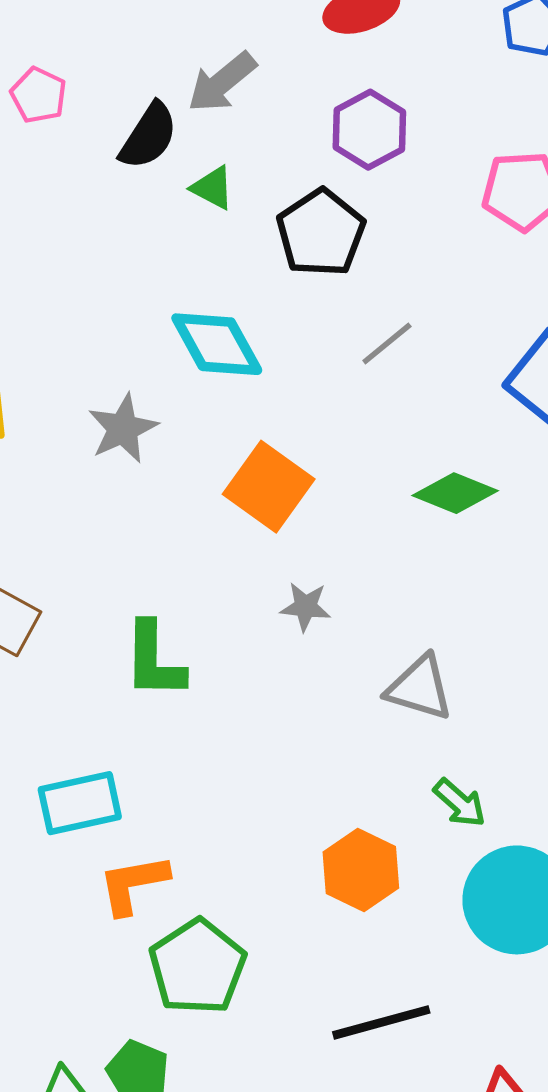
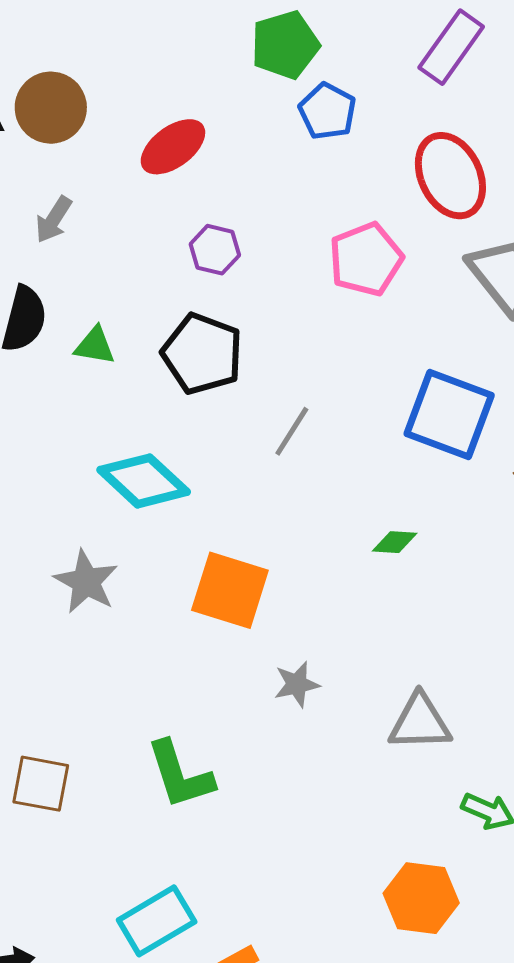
gray arrow: (222, 82) -> (54, 219), moved, size x0.7
purple hexagon: (369, 130) -> (215, 250), size x0.7
green diamond: (455, 493) -> (395, 542), size x0.6

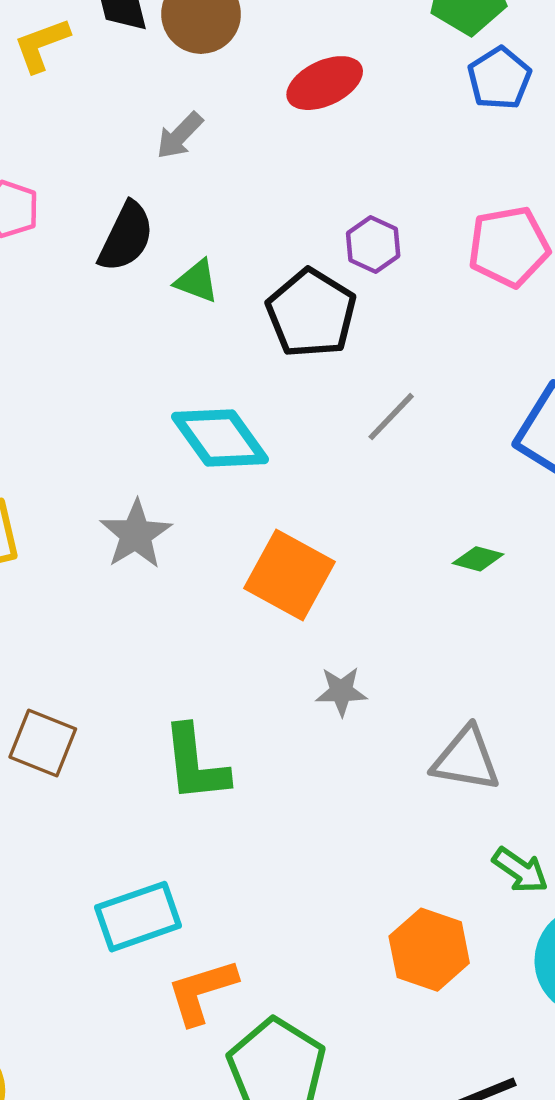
purple hexagon: (215, 250) -> (373, 244), moved

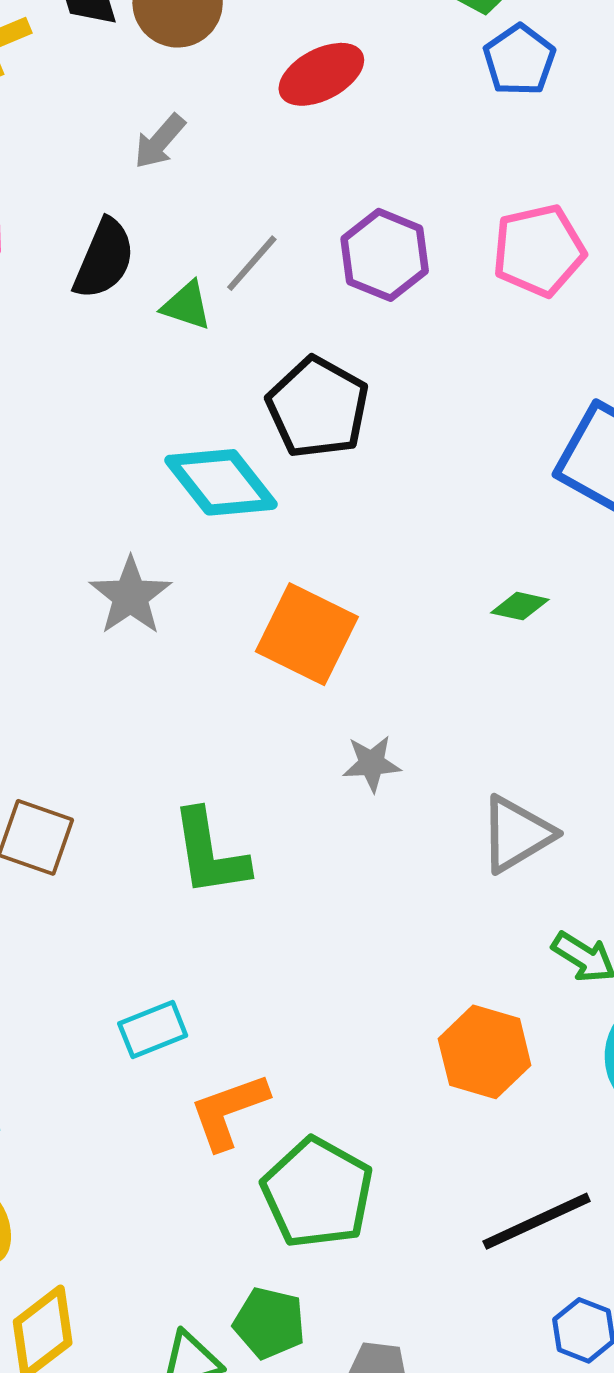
purple hexagon: (373, 244) -> (385, 255), size x1.4
black pentagon: (311, 313) -> (318, 407), moved
gray line: (391, 417) -> (252, 263), moved
gray triangle: (466, 759) -> (517, 834), turned -38
cyan rectangle: (138, 917) -> (153, 1029), size x0.7

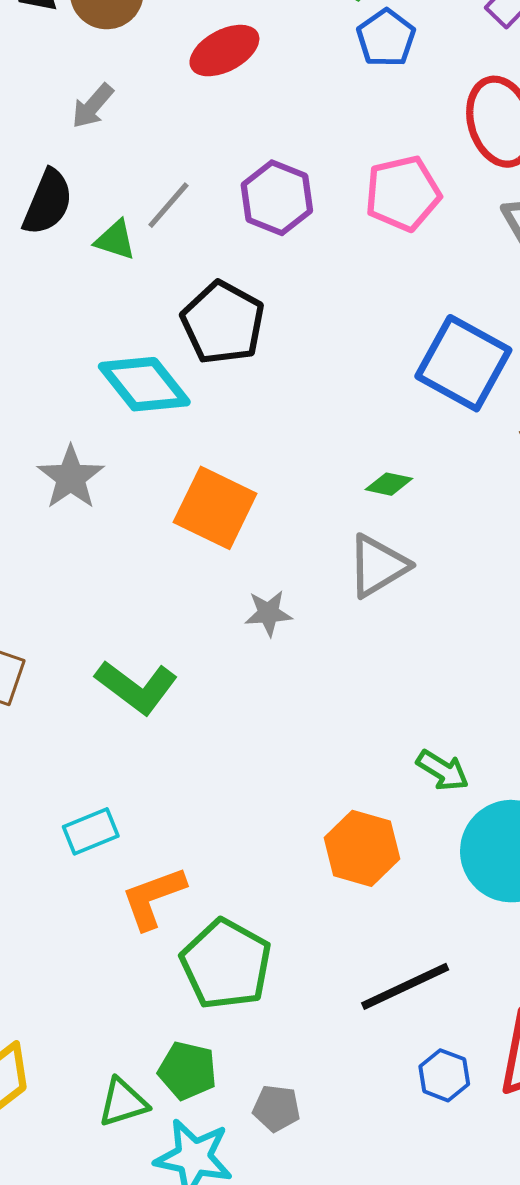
gray triangle: (517, 834) -> (378, 566), moved
green L-shape: (210, 853) -> (137, 687), turned -44

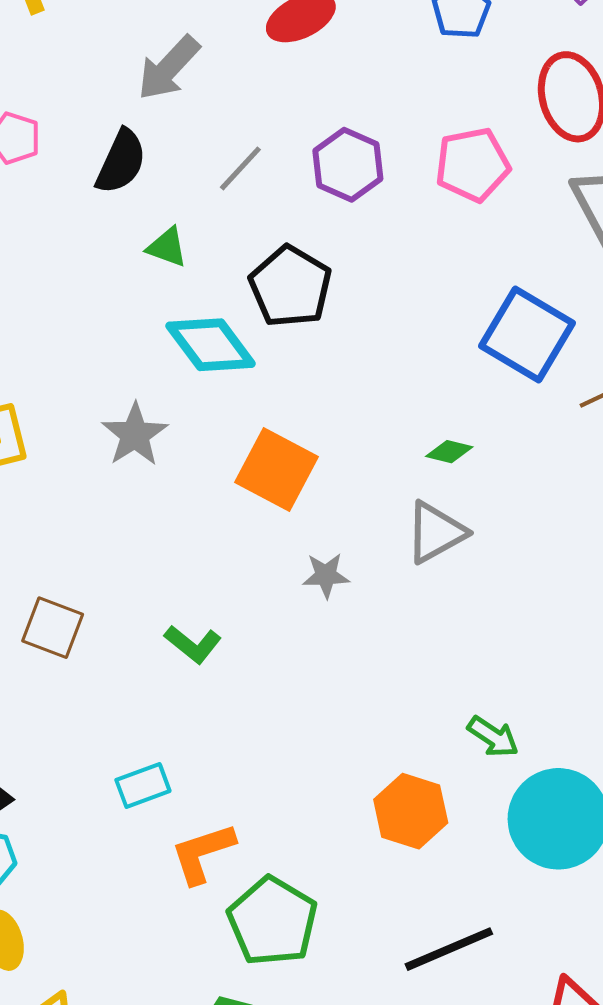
gray arrow: (93, 106) -> (169, 68), size x1.5
green triangle: (115, 240) -> (167, 247), moved
green L-shape: (137, 687) -> (193, 644), size x0.7

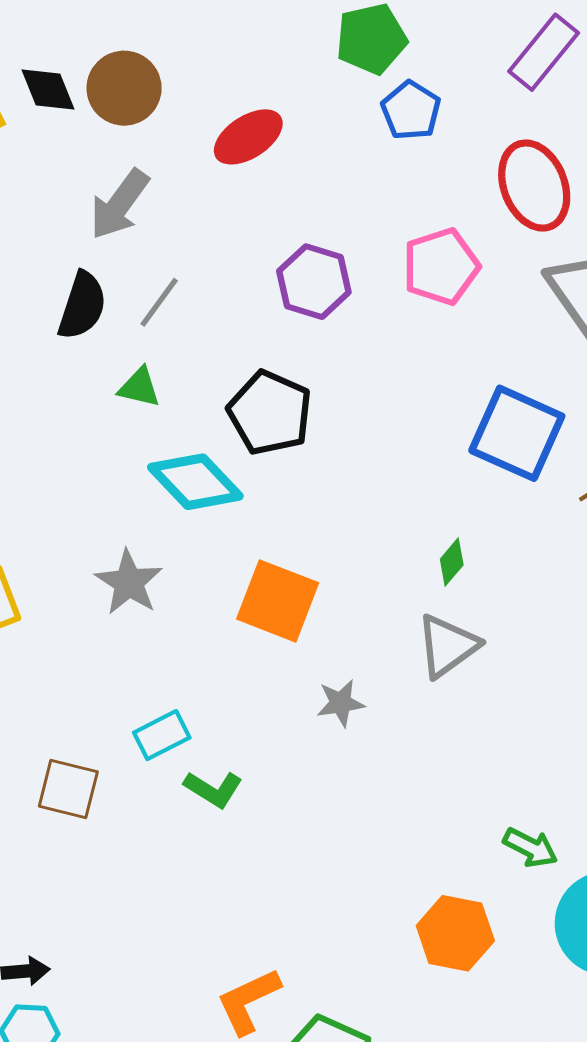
gray line: (240, 168) -> (159, 302), moved
green diamond: (449, 452) -> (452, 562), turned -57
cyan rectangle: (143, 785) -> (162, 735), moved

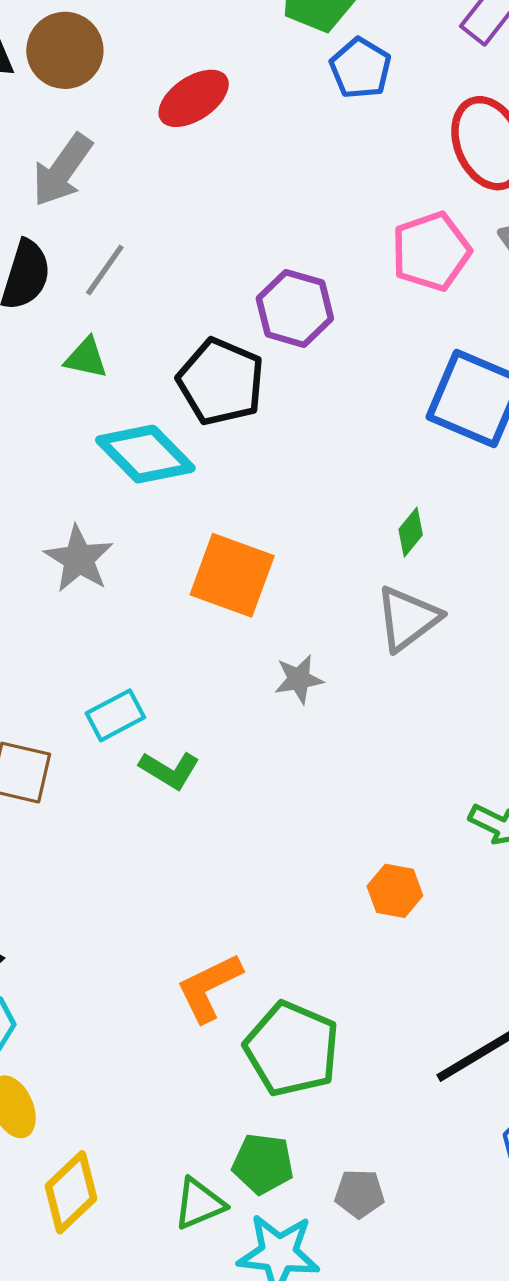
pink pentagon: (441, 267) -> (431, 251), moved
purple hexagon: (314, 282) -> (295, 308), moved
orange hexagon: (455, 933) -> (395, 891), moved, size x0.7

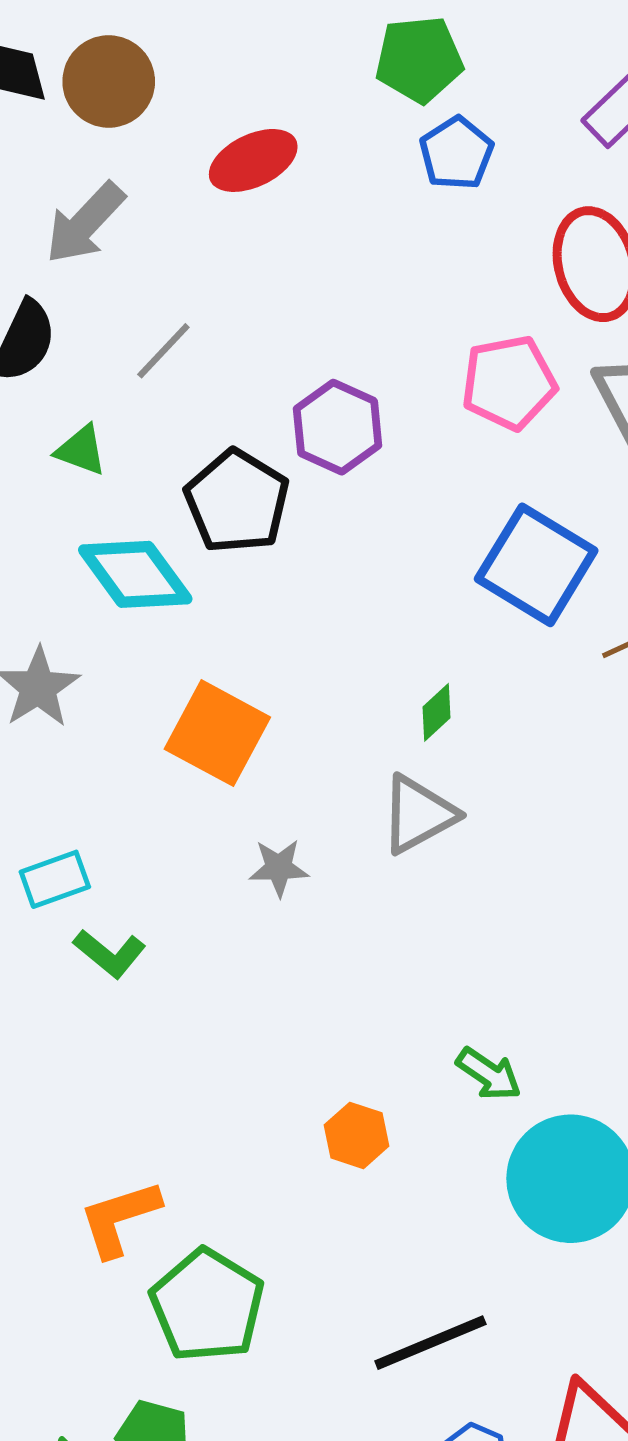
gray line: (105, 270) -> (163, 351), moved

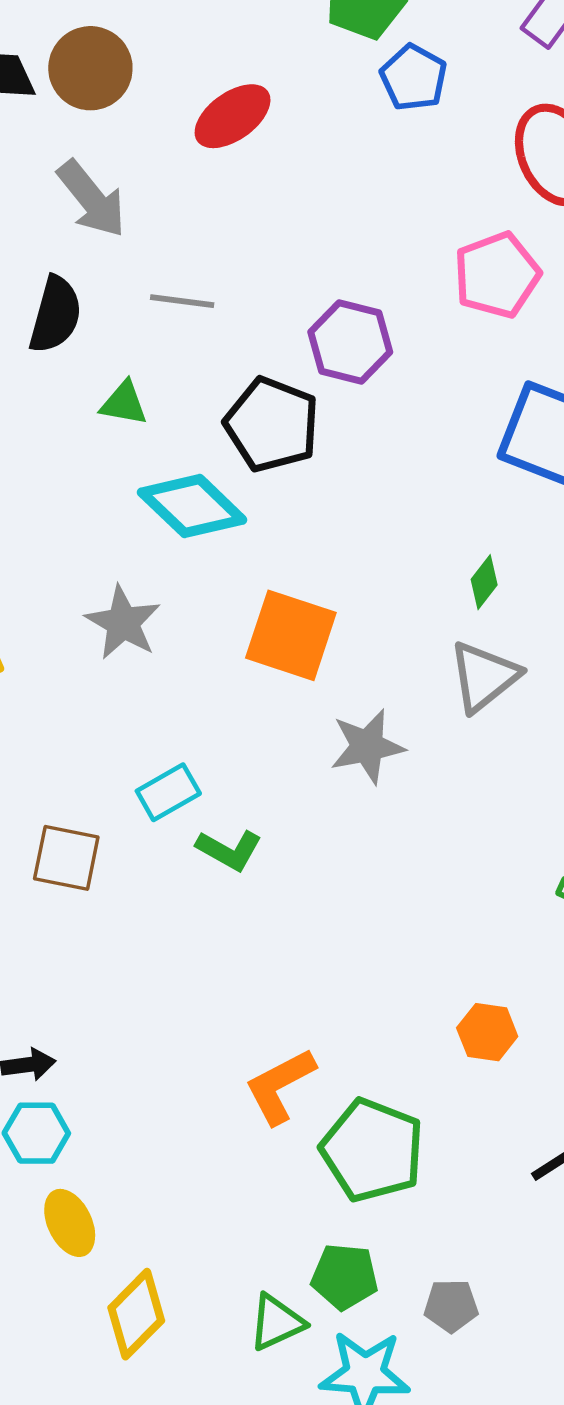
gray arrow: (85, 223) -> (92, 199), turned -72
gray line: (163, 351) -> (182, 301), turned 64
gray star: (279, 868) -> (367, 746), size x1.4
orange hexagon: (357, 1135) -> (487, 1032), moved

